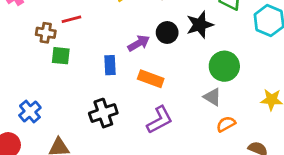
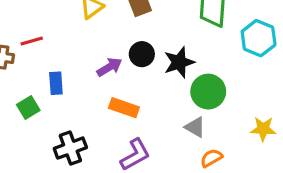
black star: (200, 25) -> (179, 62), moved
green square: (61, 56) -> (28, 107), moved, turned -36
blue rectangle: (110, 65) -> (56, 83), moved

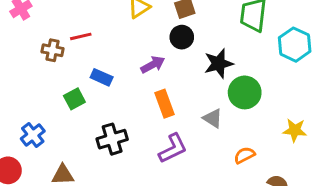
black circle: (142, 54) -> (182, 37), moved
blue rectangle: (56, 83) -> (102, 77), turned -65
orange rectangle: (124, 108) -> (164, 104), turned 48
gray triangle: (195, 127) -> (213, 118), moved

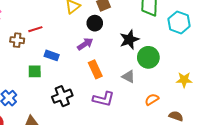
black circle: (182, 37) -> (95, 23), moved
green square: (74, 99) -> (35, 71), turned 32
purple L-shape: (173, 148) -> (103, 99), turned 45

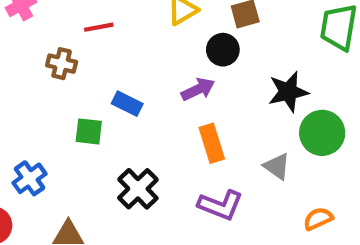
red line: (35, 29) -> (99, 27), moved
black cross: (62, 96) -> (138, 189), turned -30

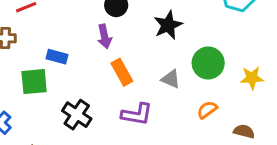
purple arrow: (198, 89) -> (104, 36), turned 115
green square: (89, 131) -> (34, 82), size x1.4
green circle: (322, 133) -> (208, 63), moved

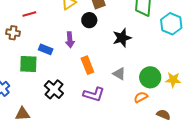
purple arrow: (104, 36) -> (70, 40), moved
green circle: (208, 63) -> (150, 77), moved

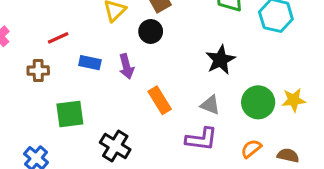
black star: (122, 38) -> (220, 60), moved
blue rectangle: (46, 49) -> (90, 63), moved
purple L-shape: (94, 94) -> (201, 139), moved
orange semicircle: (141, 97) -> (251, 149), moved

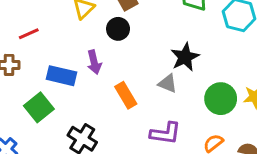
blue rectangle: (90, 63) -> (62, 76), moved, size x1.4
gray triangle: (210, 105) -> (168, 83), moved
green square: (70, 114) -> (39, 107), turned -32

